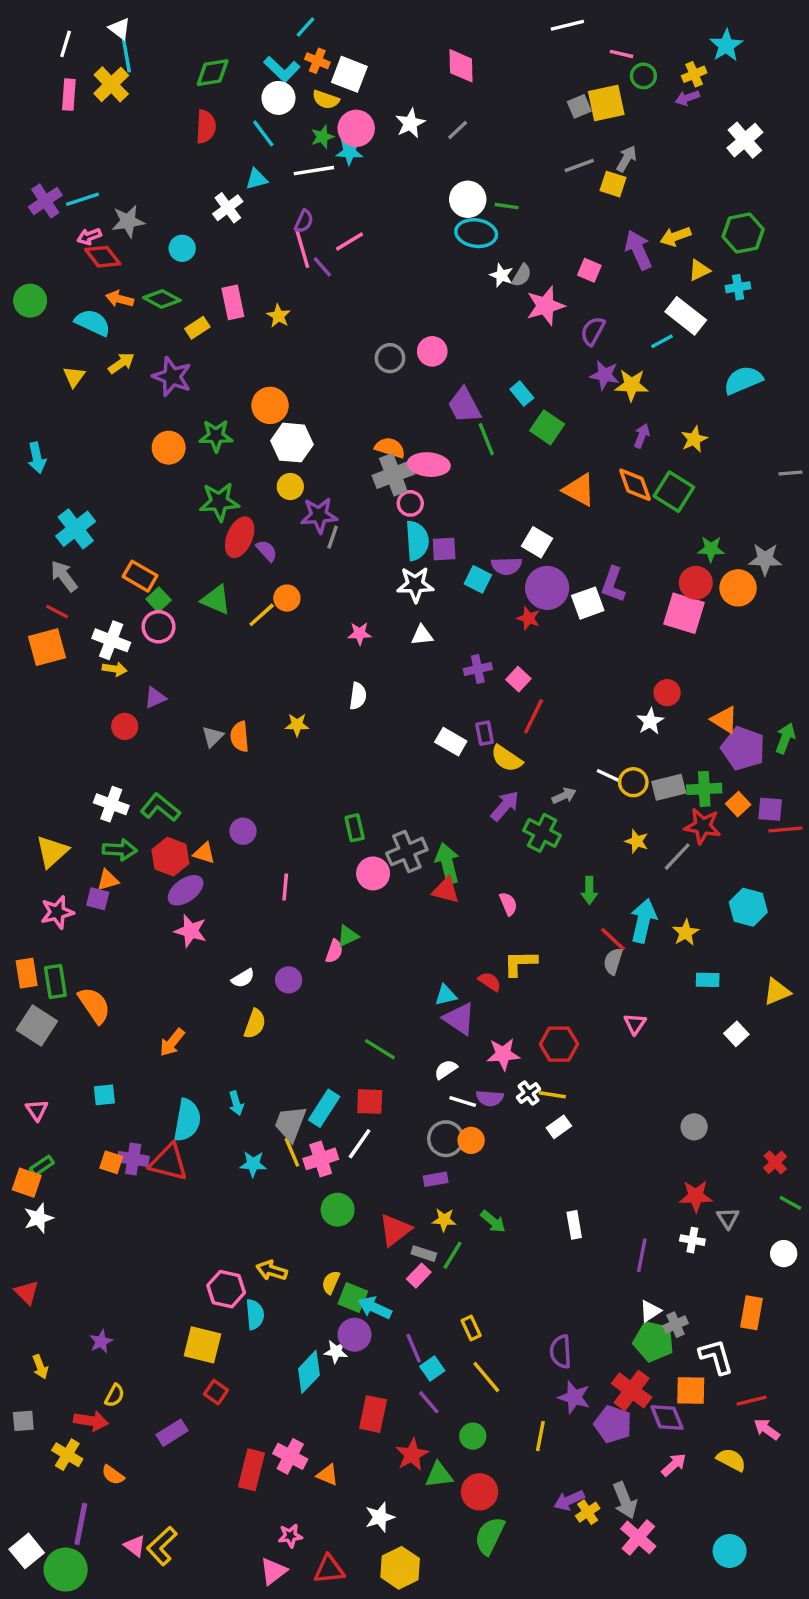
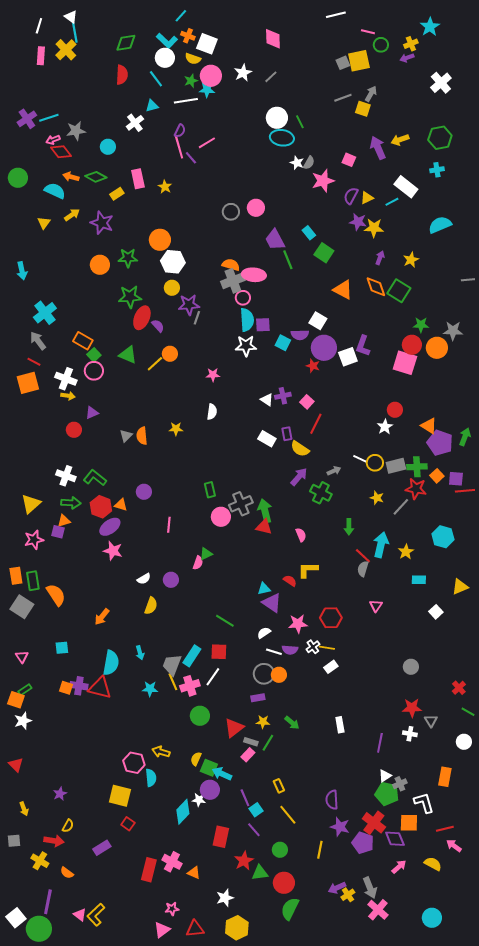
green line: (507, 206) -> (300, 122), turned 56
yellow triangle: (699, 270) -> (367, 198), moved
white triangle: (422, 635) -> (267, 400), moved, turned 40

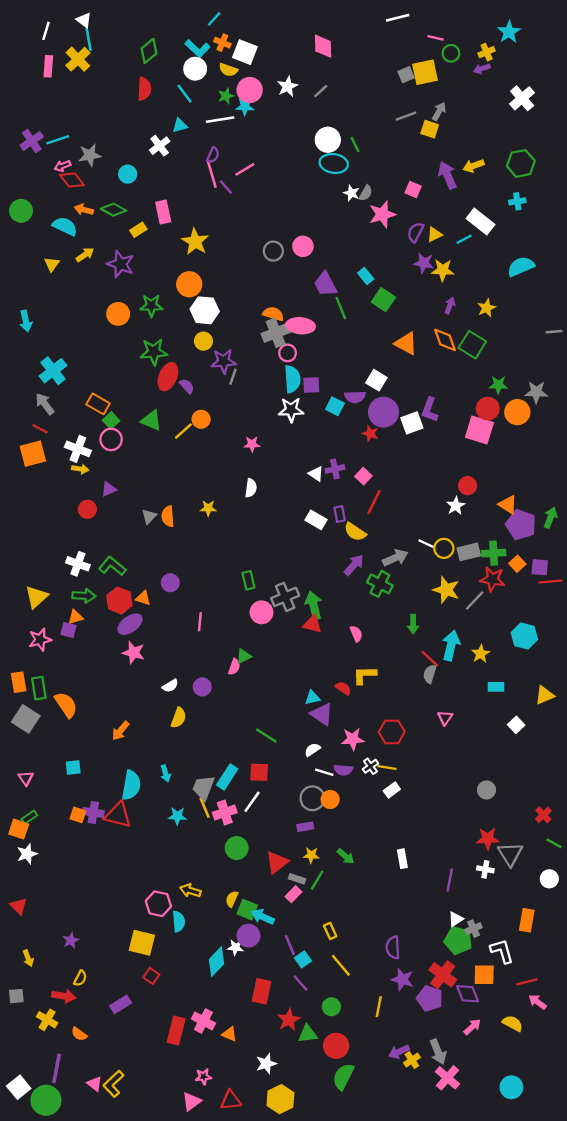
green diamond: (126, 43) -> (149, 51), turned -30
yellow star: (165, 187) -> (195, 242), moved, size x1.6
gray arrow: (334, 471) -> (395, 558), size x1.5
yellow star: (377, 498) -> (446, 590), size x1.6
gray triangle: (431, 721) -> (510, 854), size x1.6

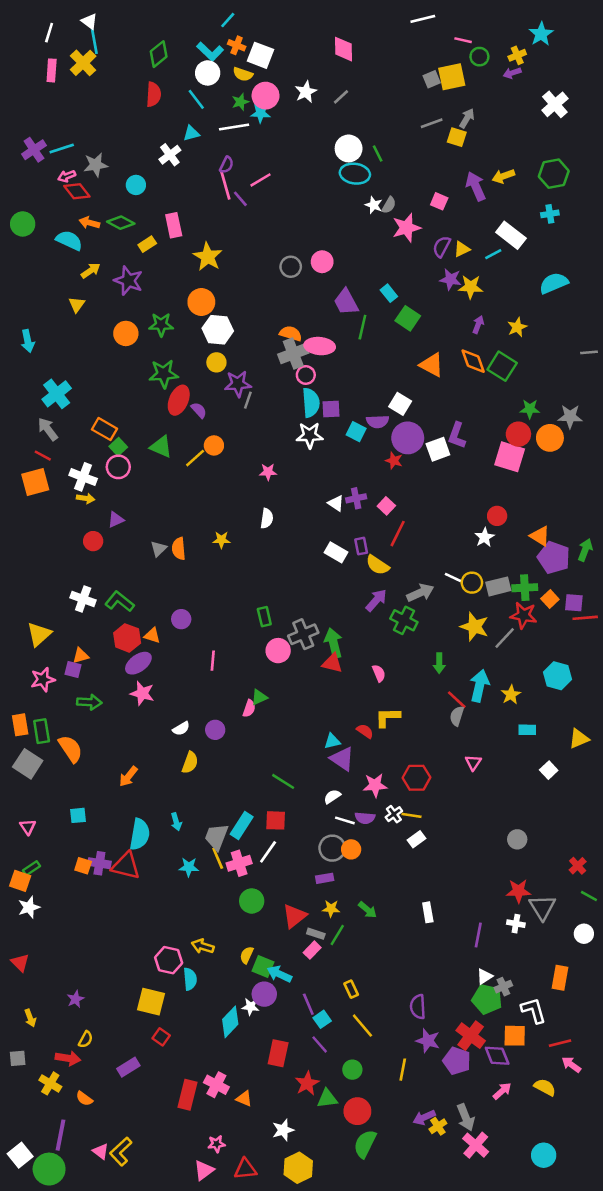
yellow triangle: (52, 264) -> (77, 305), moved
green line: (341, 308) -> (362, 327), turned 35
green arrow: (84, 596) -> (89, 702), moved

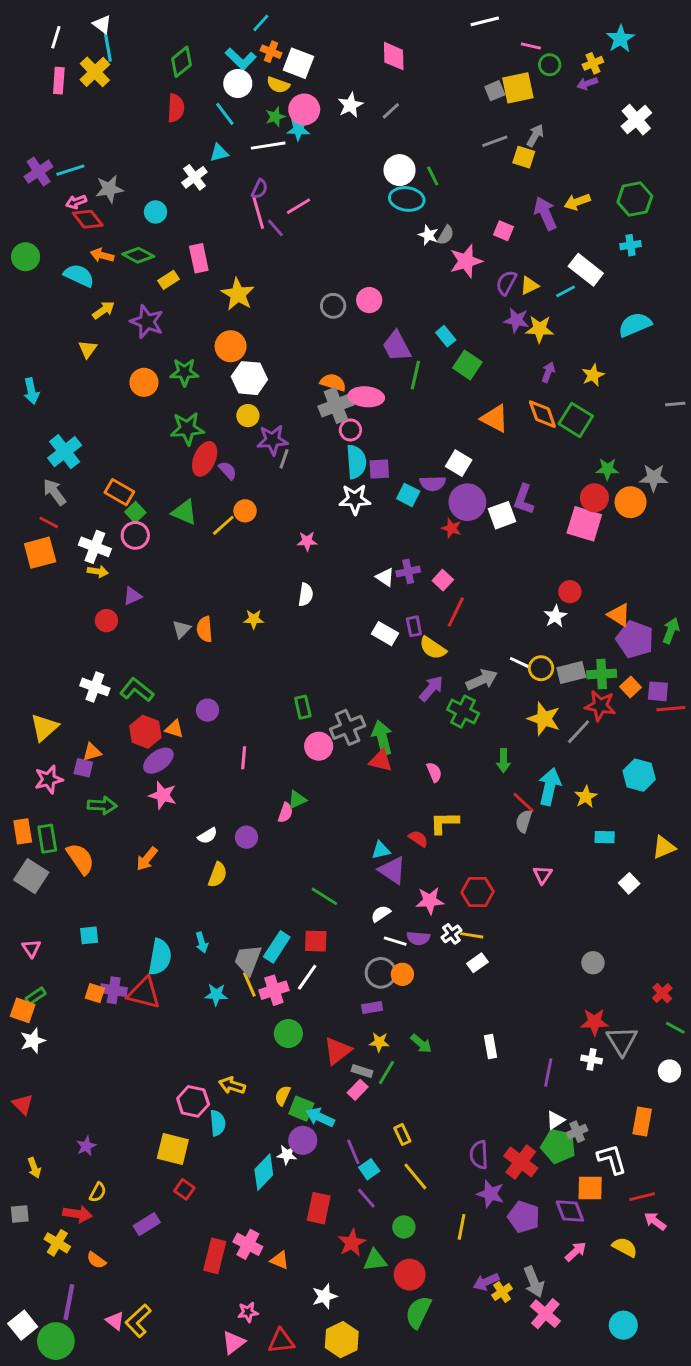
orange arrow: (128, 776) -> (147, 859), moved
red cross: (471, 1036) -> (521, 1162), moved

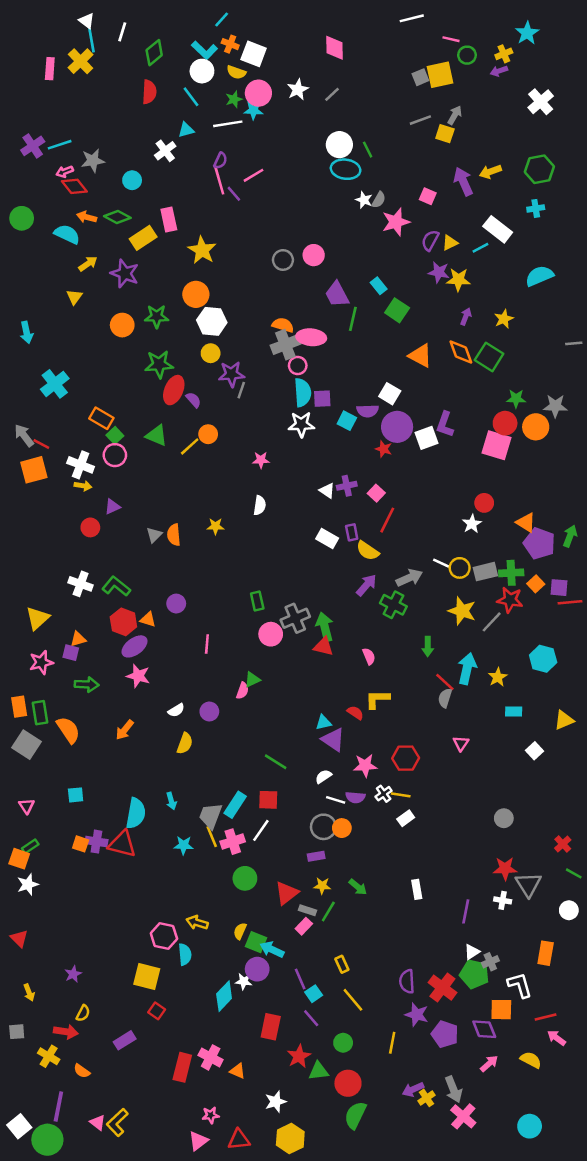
white line: (56, 37) -> (122, 32), moved
yellow rectangle: (169, 280) -> (143, 238), size x1.5
gray arrow: (54, 492) -> (24, 435), moved

